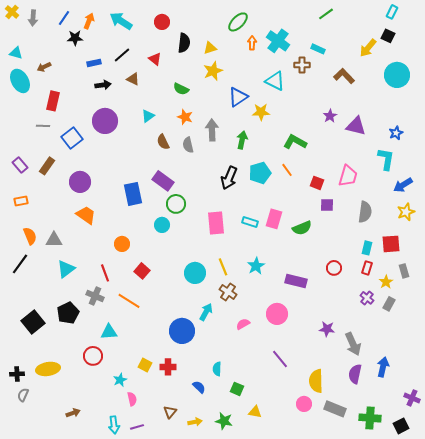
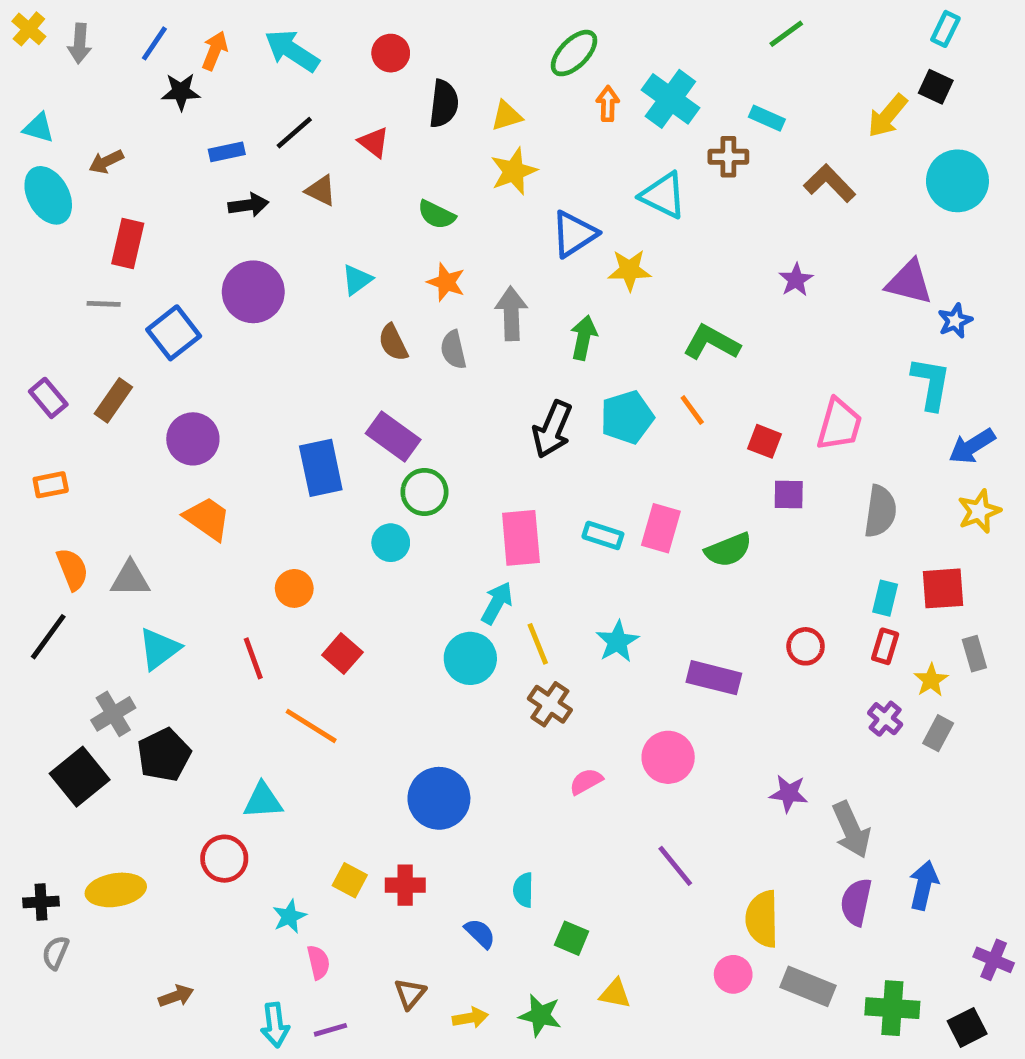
purple triangle: (356, 126) -> (909, 282), moved
gray cross: (95, 296) -> (113, 714), moved, turned 36
cyan arrow: (206, 312) -> (497, 603), moved

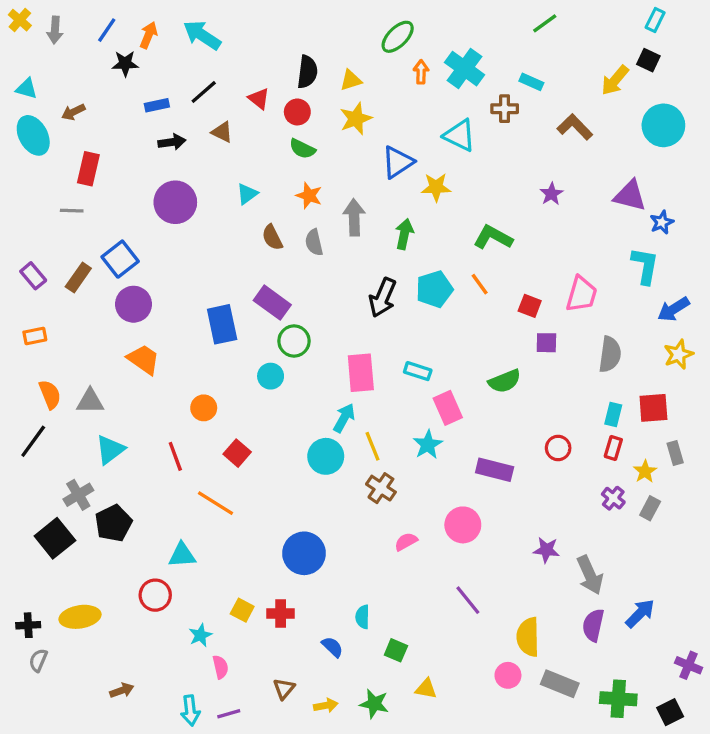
red circle: (391, 53) -> (297, 112), moved
blue square: (174, 333) -> (120, 259), moved
pink rectangle: (661, 528) -> (448, 408), moved, turned -40
blue arrow: (924, 885) -> (640, 613), turned 32

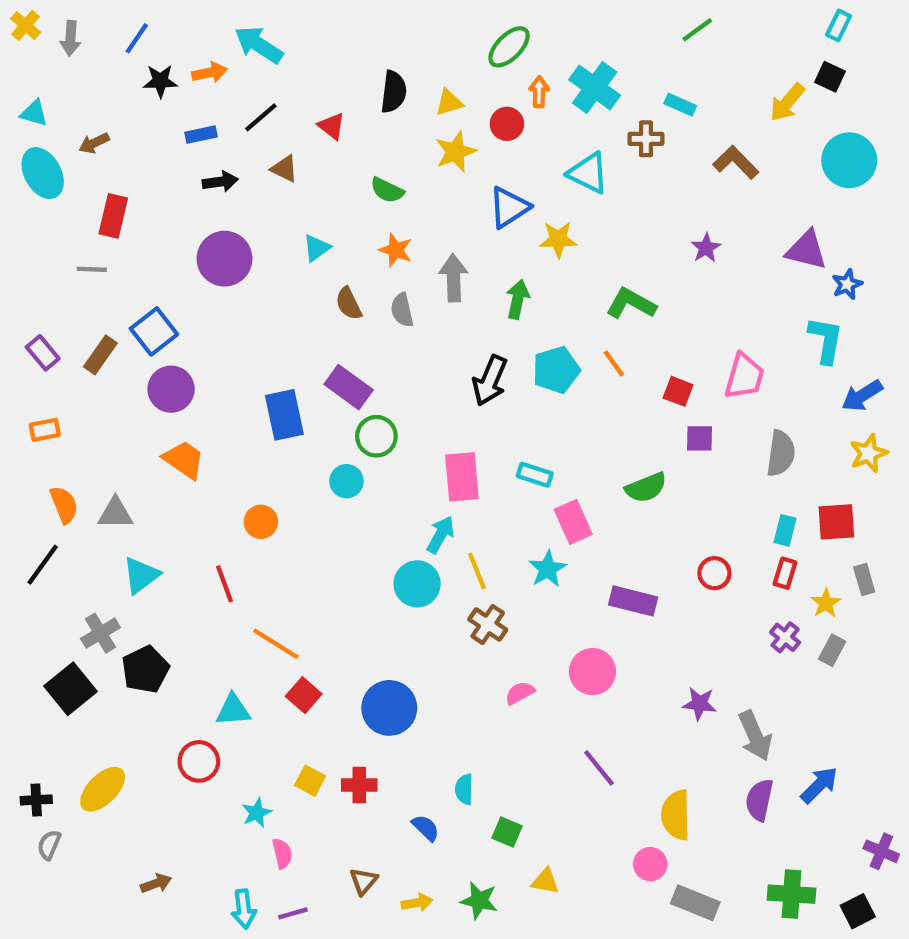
orange arrow: (149, 35) -> (210, 73), moved, turned 56
red circle: (297, 112) -> (507, 124), moved
red square: (237, 453) -> (304, 695), moved
yellow ellipse: (80, 617) -> (103, 789), turned -36
gray rectangle: (560, 684) -> (695, 903), moved

